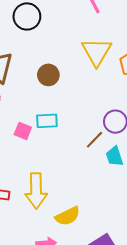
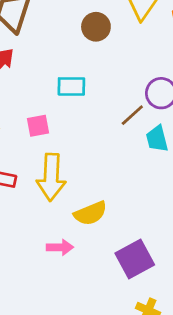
brown circle: (48, 75) -> (96, 27), moved
pink square: (23, 131) -> (38, 126), moved, turned -36

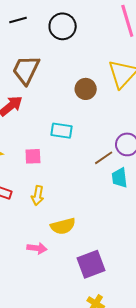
yellow arrow: (51, 177) -> (38, 196), size x0.6

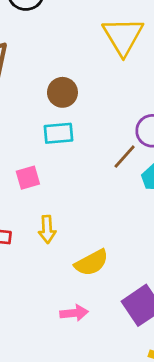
brown circle: (86, 89) -> (62, 92), moved
pink arrow: (37, 248) -> (74, 313), moved

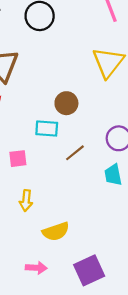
brown circle: (62, 92) -> (66, 103), moved
brown line: (125, 157) -> (75, 153), moved

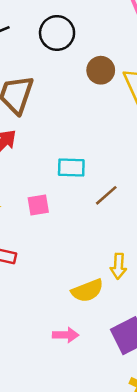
brown circle: (66, 103) -> (101, 70), moved
yellow arrow: (26, 201) -> (118, 266), moved

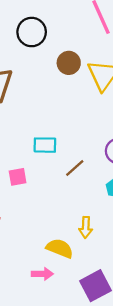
yellow semicircle: (87, 291) -> (60, 248), turned -136
pink arrow: (66, 335) -> (42, 274), moved

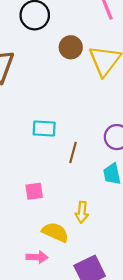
brown line: (75, 168) -> (73, 152), turned -35
pink square: (18, 177) -> (34, 191), moved

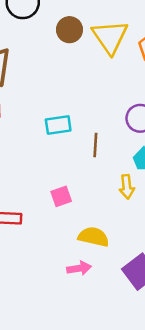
yellow arrow: (82, 212) -> (127, 187), moved

